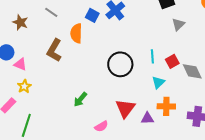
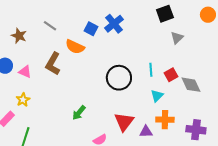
orange semicircle: (76, 33) -> (75, 47), turned -66
pink triangle: (20, 64) -> (25, 72), moved

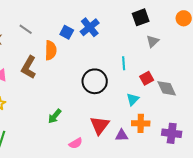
orange semicircle: (75, 47) -> (51, 50), turned -114
cyan line: (151, 70) -> (124, 63), moved

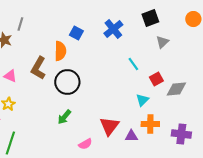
blue cross: (90, 27) -> (113, 29), moved
gray line: (26, 29) -> (20, 24), moved, turned 72
cyan line: (124, 63) -> (133, 64), turned -32
black circle: (95, 81) -> (67, 82), moved
gray diamond: (167, 88) -> (176, 89), turned -70

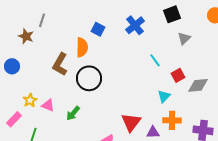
pink triangle: (10, 76) -> (48, 105), moved
green arrow: (64, 117) -> (73, 113), moved

